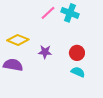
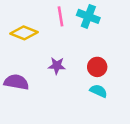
pink line: (48, 13) -> (61, 16), turned -56
yellow diamond: (18, 40) -> (24, 33), moved

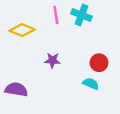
red circle: (97, 67) -> (99, 63), moved
purple semicircle: (16, 82) -> (16, 89), moved

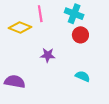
pink line: (56, 15) -> (40, 14), moved
red circle: (99, 63) -> (80, 35), moved

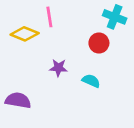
cyan cross: (74, 14) -> (115, 17), moved
cyan semicircle: (83, 76) -> (91, 81), moved

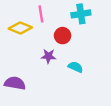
cyan cross: (115, 17) -> (81, 14), moved, turned -30
red circle: (99, 43) -> (63, 36), moved

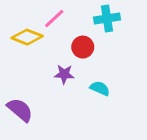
pink line: (41, 14) -> (54, 18), turned 56
purple semicircle: (15, 83) -> (20, 110), turned 30

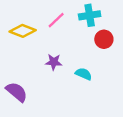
pink line: (54, 18) -> (56, 20), moved
red circle: (83, 47) -> (104, 39), moved

